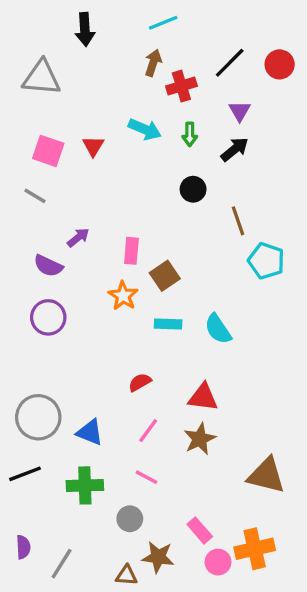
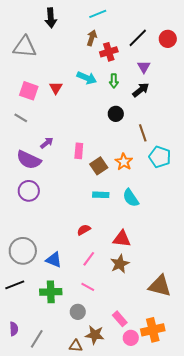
purple semicircle: (48, 266) -> (29, 160), size x1.4
orange star: (123, 296) -> (124, 162), moved

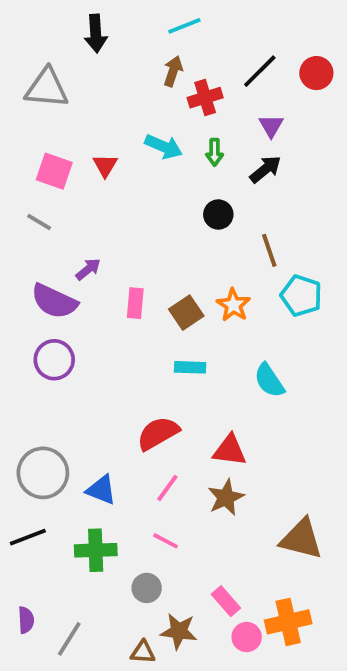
pink rectangle: (79, 151) -> (135, 303), moved
cyan semicircle: (131, 198) -> (269, 380), moved
red semicircle: (84, 230) -> (158, 433), size x1.6

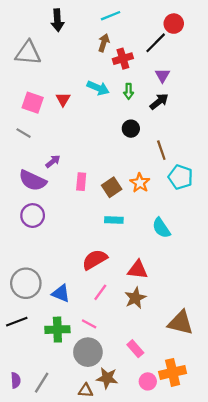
red circle: (316, 73) -> (174, 24), moved
pink line: (166, 541) -> (89, 324), moved
gray circle: (147, 588) -> (88, 352), size x1.6
pink rectangle: (226, 601) -> (135, 349), moved
purple semicircle: (26, 620) -> (16, 380), moved

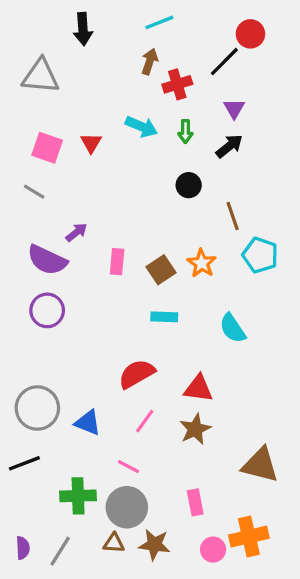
green cross: (57, 330) -> (78, 496), moved
pink rectangle: (135, 349) -> (195, 502), turned 30
brown triangle: (86, 391) -> (114, 543), moved

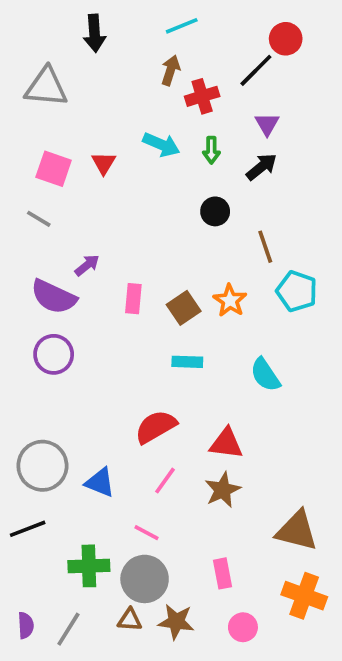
orange cross: (249, 537) -> (304, 596), moved, turned 33

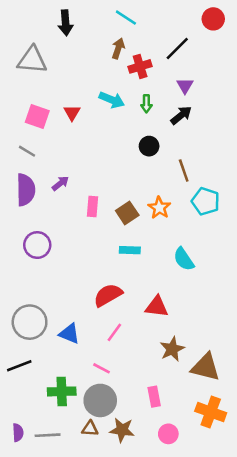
cyan line: (182, 26) -> (126, 18), turned 55
red circle: (286, 39) -> (213, 19), moved
purple semicircle: (54, 297) -> (26, 190), moved, turned -116
brown star: (223, 490) -> (172, 349), moved
gray line: (68, 629) -> (48, 435), turned 55

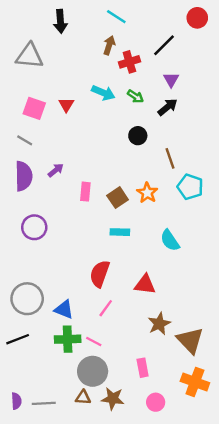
green arrow: (146, 104) -> (135, 96), turned -56
red semicircle: (108, 295) -> (100, 274), turned -40
brown triangle: (206, 367) -> (190, 340), turned 32
green cross: (62, 391) -> (68, 339), moved

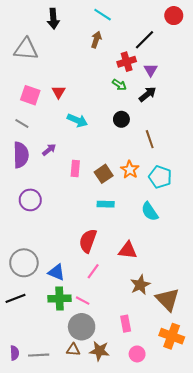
red cross: (129, 62) -> (127, 62), moved
cyan arrow: (103, 93) -> (77, 120), moved
cyan pentagon: (190, 187) -> (160, 177), moved

